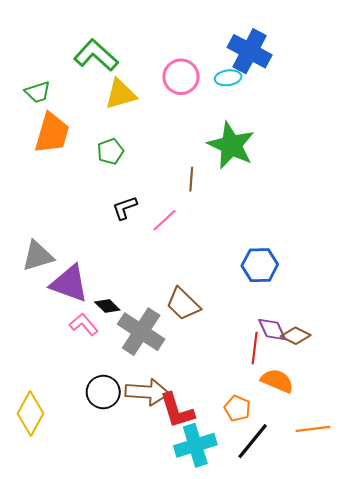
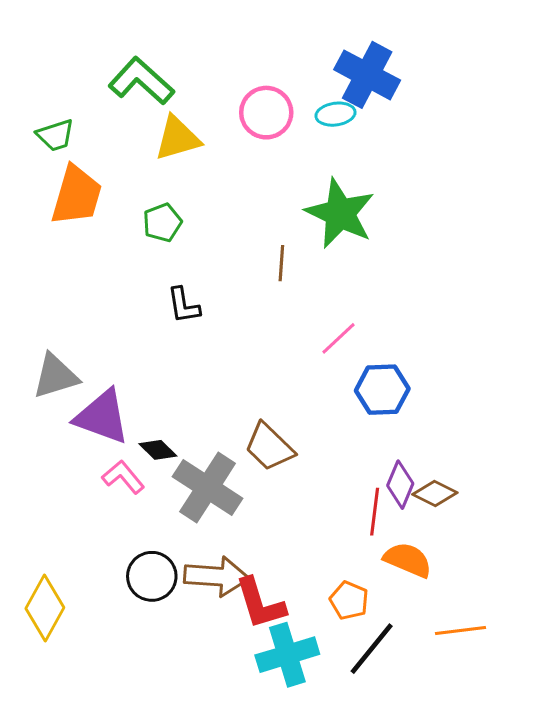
black L-shape: (125, 208) -> (183, 305), turned -80
pink line: (165, 220) -> (339, 338), moved
purple diamond: (272, 330) -> (400, 485), turned 48

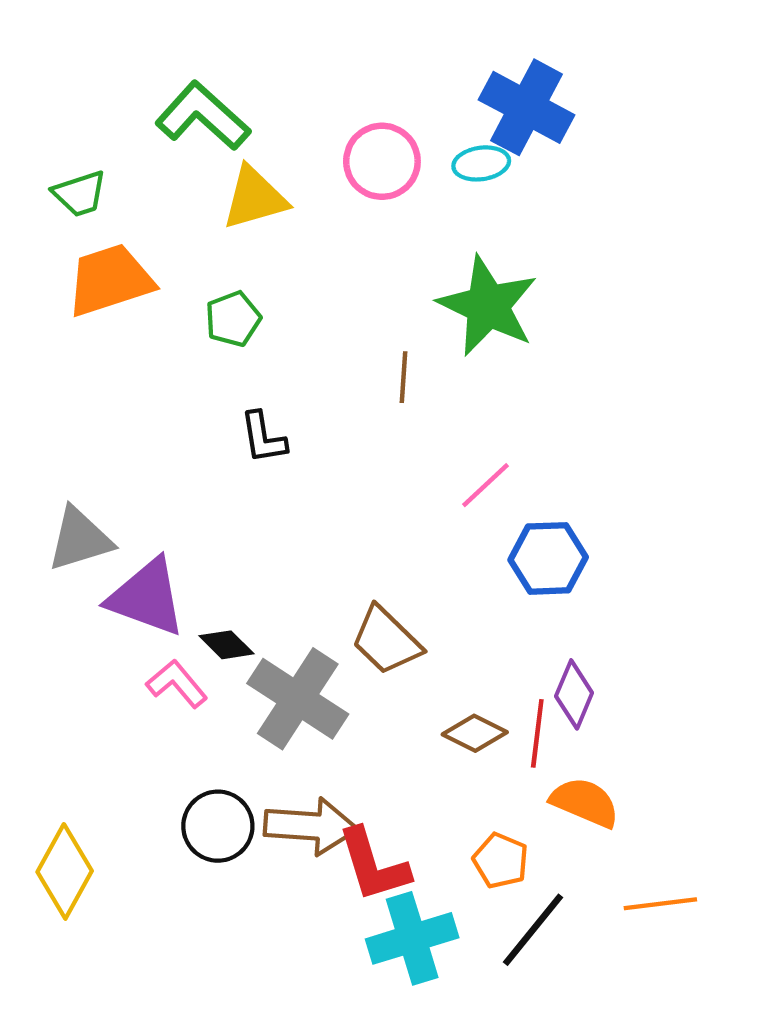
orange trapezoid: (77, 195) -> (110, 280), turned -124
brown diamond: (435, 494) -> (475, 733), moved

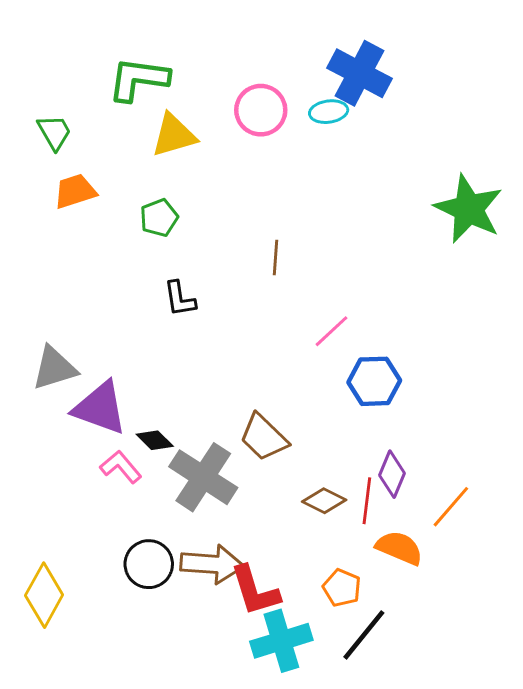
green L-shape: (203, 116) -> (138, 79), turned -34
green trapezoid: (80, 194) -> (54, 132), turned -102
orange trapezoid: (110, 280) -> (75, 191), size x0.7
green star: (488, 306) -> (469, 209), moved
orange line: (660, 904) -> (451, 507), moved, turned -42

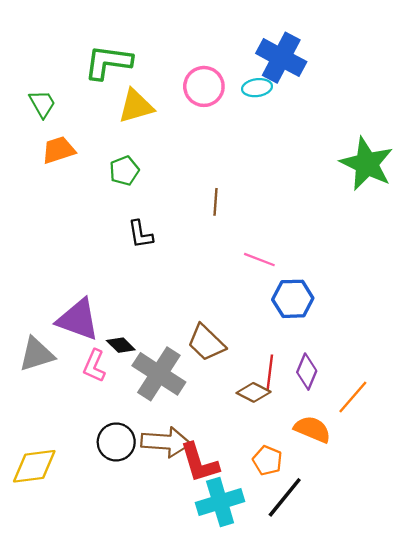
pink line: (332, 331) -> (259, 260), turned 64
gray triangle: (54, 368) -> (37, 354), moved
pink L-shape: (121, 467) -> (94, 366), turned -116
red line: (367, 501) -> (270, 373), moved
yellow diamond: (44, 595) -> (34, 466), turned 54

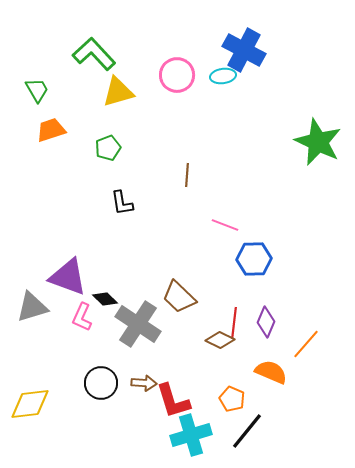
green L-shape: (108, 62) -> (94, 54), turned 39
brown arrow: (166, 442) -> (144, 383), size x0.6

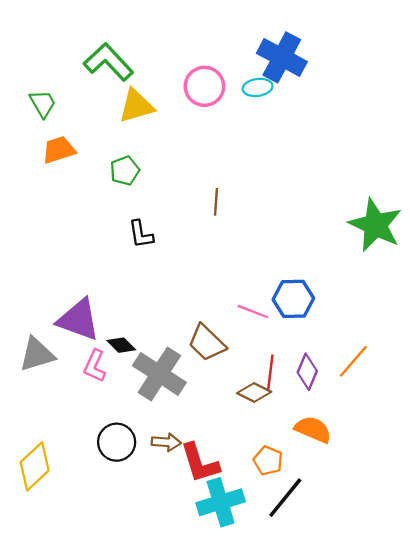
green star: (318, 142) -> (375, 225), moved
pink line: (225, 225) -> (253, 312), moved
orange line: (306, 344) -> (353, 361), moved
yellow diamond: (30, 404) -> (35, 466), turned -36

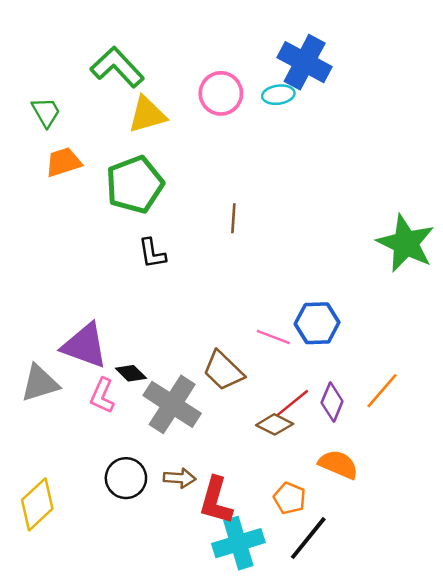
green pentagon: (125, 171) -> (135, 185), size x1.8
red line: (270, 373) -> (292, 403), turned 44
red L-shape: (200, 463) -> (216, 501), turned 33

